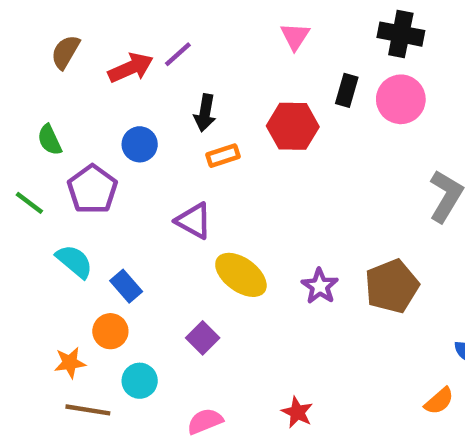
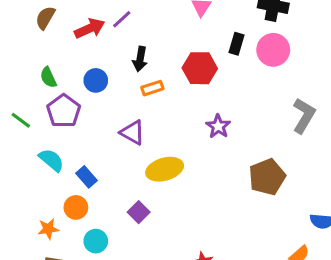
green semicircle: (50, 140) -> (48, 77), moved
yellow ellipse: (241, 275) -> (165, 169), turned -52
purple star: (320, 286) -> (218, 126), moved

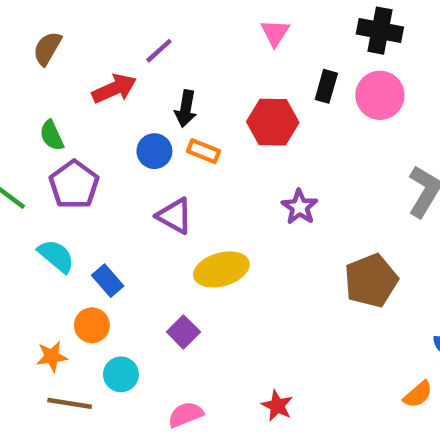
red arrow: (90, 28) -> (114, 89), moved
blue circle: (96, 80) -> (154, 151), moved
orange rectangle: (152, 88) -> (204, 151), turned 40

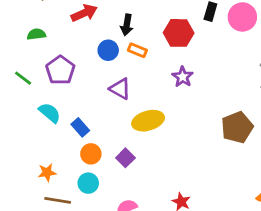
green semicircle: (52, 135) -> (36, 34), moved, turned 108
purple star: (300, 207) -> (183, 77), moved
orange circle: (92, 325) -> (91, 154), moved

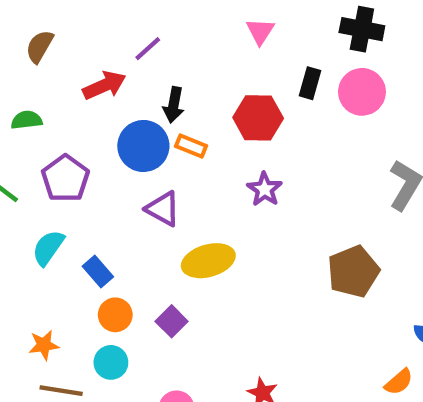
blue circle: (108, 50) -> (143, 146), size x1.5
cyan semicircle: (50, 113) -> (48, 248), turned -95

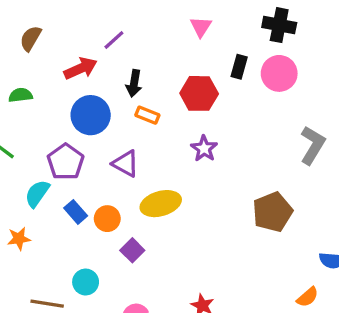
blue circle: (143, 146) -> (91, 115), moved
purple pentagon: (65, 178) -> (66, 162), moved
orange circle: (115, 315) -> (107, 219), moved
orange star: (44, 345) -> (19, 239), moved

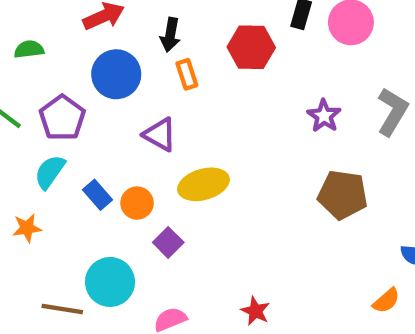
orange rectangle: (147, 115) -> (187, 74), turned 50
purple star: (204, 149) -> (324, 116), moved
purple pentagon: (66, 162) -> (62, 118), moved
brown pentagon: (272, 212) -> (343, 195), turned 30
cyan circle: (86, 282) -> (110, 282), size x1.5

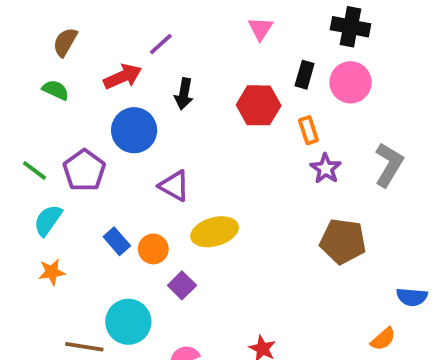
green semicircle: (29, 49) -> (56, 90), moved, turned 32
orange rectangle: (187, 74) -> (308, 130), moved
cyan semicircle: (50, 172) -> (48, 220), moved

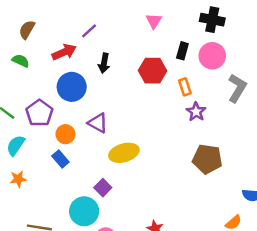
gray L-shape: (389, 165) -> (237, 88), moved
orange circle: (153, 249) -> (65, 134), moved
cyan circle: (128, 322) -> (84, 211), moved

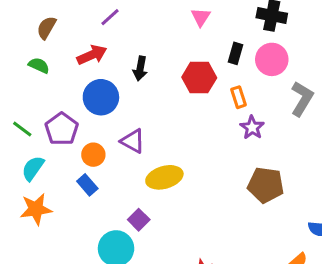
purple line: (89, 31) -> (110, 17), moved
orange star: (18, 179) -> (36, 209), size x1.5

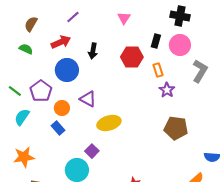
pink triangle: (201, 17) -> (124, 18), moved
orange star: (36, 209) -> (24, 157), moved

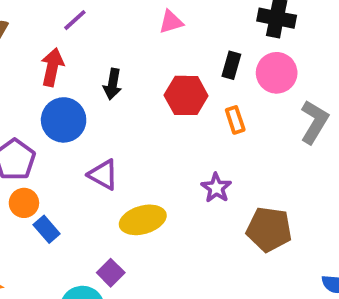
pink triangle: (124, 18) -> (171, 22), turned 40
red arrow: (61, 42) -> (52, 67), turned -54
purple star: (167, 90) -> (216, 188), moved
orange circle: (62, 108) -> (24, 203), moved

